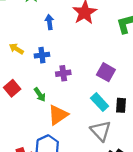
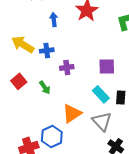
yellow arrow: (16, 49) -> (23, 44), size x1.6
purple square: (106, 72) -> (107, 66), turned -30
orange triangle: (58, 115) -> (72, 113), moved

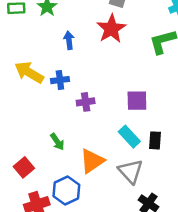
red square: (19, 81) -> (24, 167), moved
green arrow: (45, 87) -> (57, 142), moved

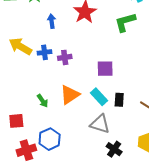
purple cross: (86, 102) -> (65, 57), moved
orange triangle: (92, 161) -> (70, 95), moved
red square: (24, 167) -> (16, 121), turned 35
gray triangle: (131, 171) -> (100, 124), turned -30

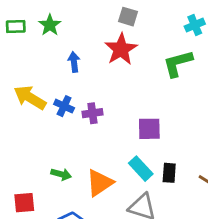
blue cross: (45, 52) -> (64, 106), turned 32
orange triangle: (70, 95) -> (100, 183), moved
green arrow: (43, 101) -> (61, 174), turned -40

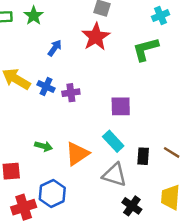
blue arrow: (74, 62) -> (55, 48), turned 42
black rectangle: (169, 173) -> (143, 156), moved

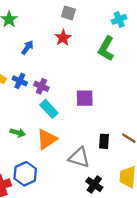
red star: (96, 37) -> (63, 38), size x0.7
green L-shape: (146, 49) -> (106, 49), turned -45
purple cross: (71, 93) -> (41, 86), turned 32
cyan rectangle: (113, 141) -> (49, 109), moved

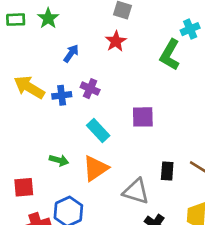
cyan cross: (119, 19) -> (190, 29), moved
blue cross: (20, 81) -> (62, 95), turned -32
purple cross: (41, 86) -> (90, 89), moved

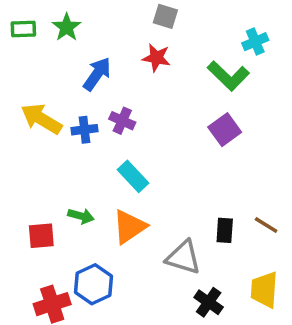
red star: (116, 41) -> (156, 58), turned -30
blue arrow: (71, 53) -> (97, 74), size x1.4
green L-shape: (170, 55) -> (228, 76), turned -76
purple square: (143, 117) -> (225, 130), moved, turned -35
red square: (24, 187) -> (41, 236), moved

